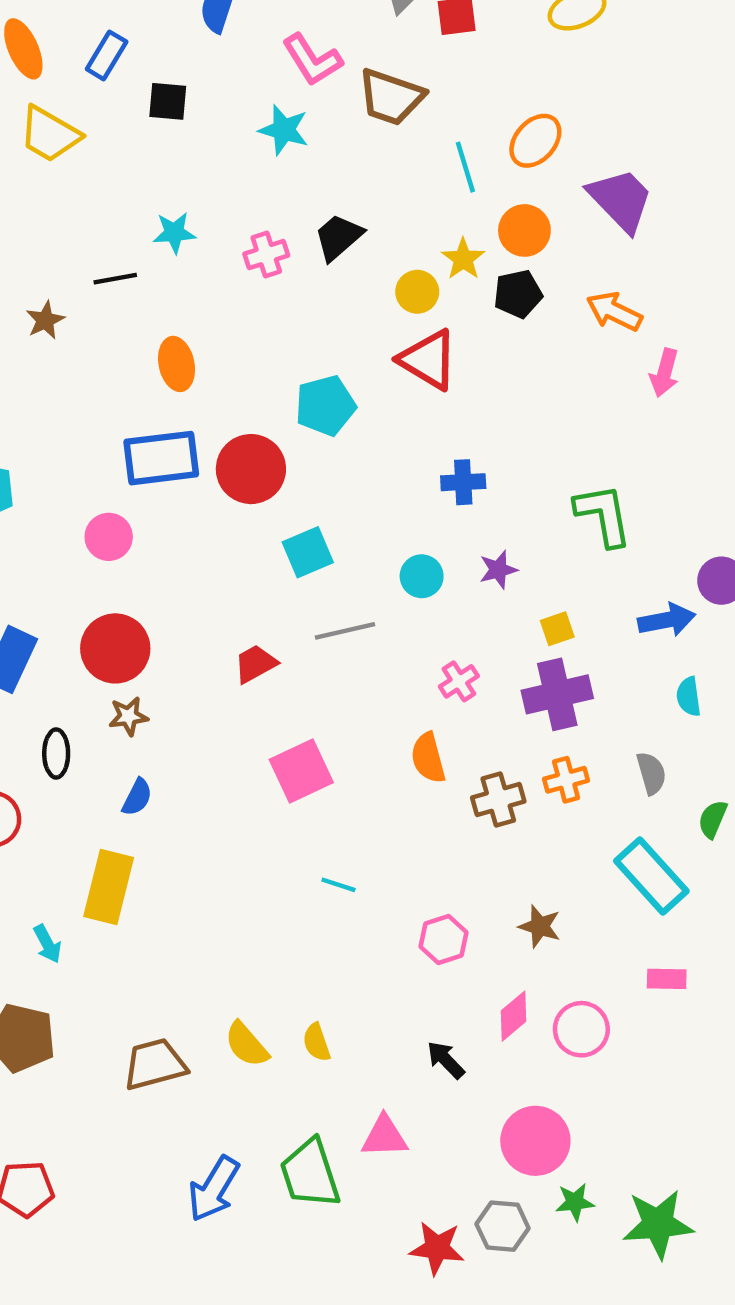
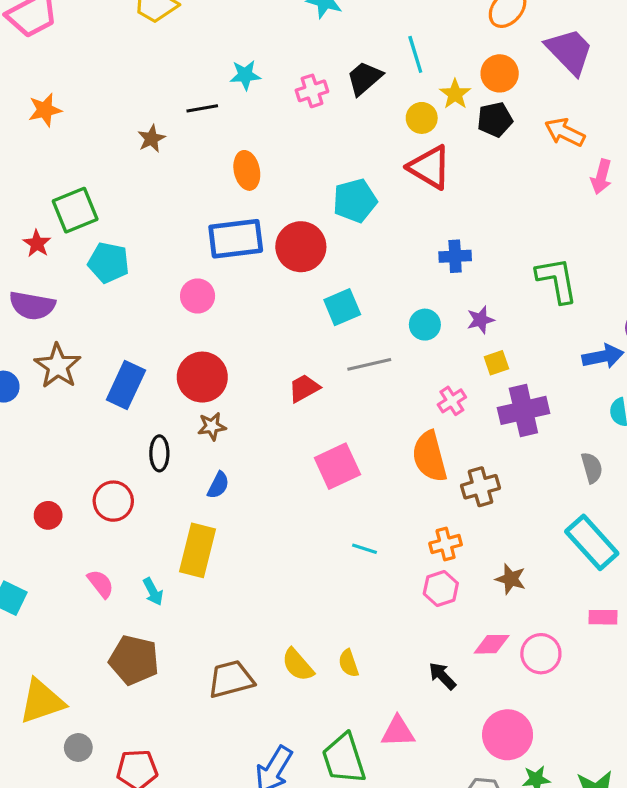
cyan line: (465, 167) -> (415, 54), moved
yellow square: (557, 629) -> (496, 363), moved
orange semicircle: (428, 758) -> (430, 457), size x1.4
orange cross: (566, 780) -> (446, 544), moved
pink diamond: (514, 1016) -> (492, 644), turned 39

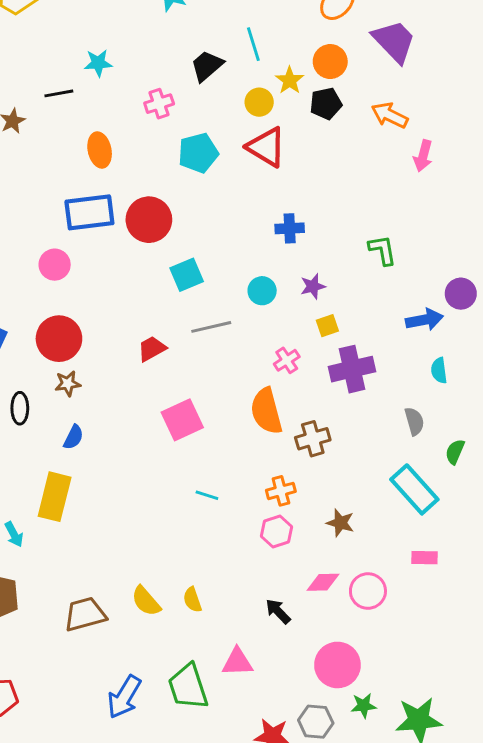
pink cross: (312, 91) -> (159, 104), moved
cyan pentagon: (355, 201) -> (198, 153), moved
green L-shape: (557, 280) -> (382, 250), size x0.7

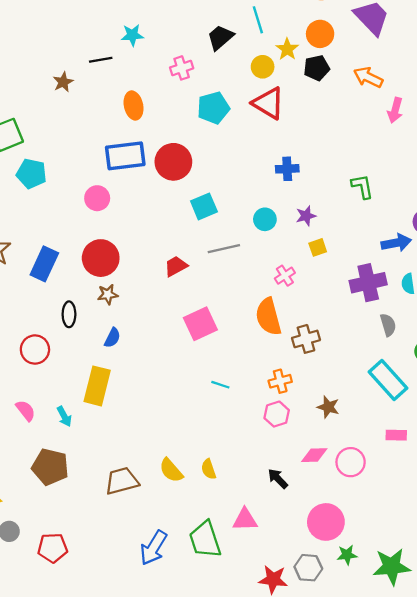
purple cross: (352, 369) -> (368, 283), moved

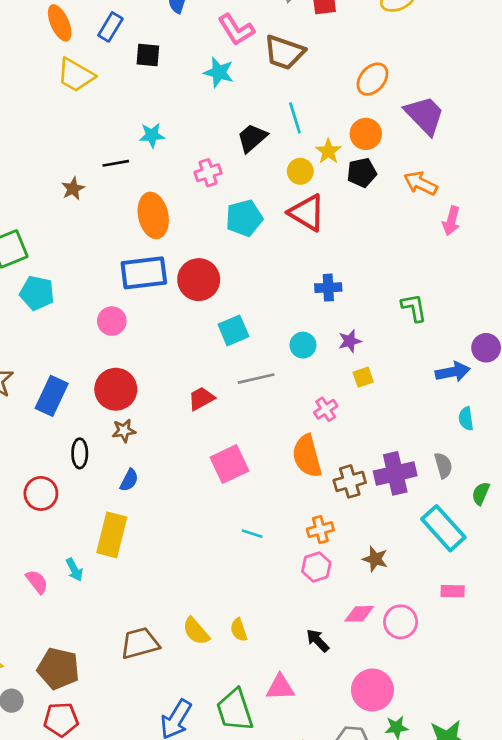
orange ellipse: (134, 105) -> (153, 215), size x1.4
purple cross: (368, 283) -> (395, 473), moved
pink semicircle: (26, 411) -> (37, 582), moved
brown pentagon: (50, 467) -> (58, 669), moved

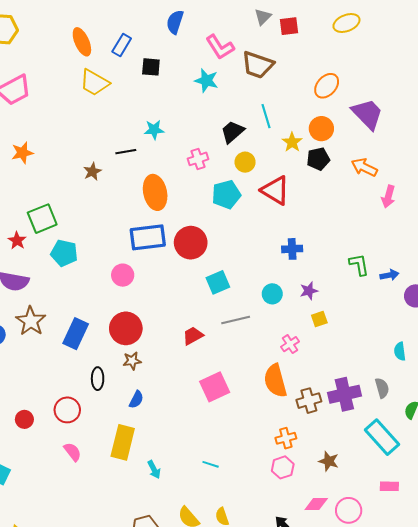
yellow circle: (300, 171) -> (245, 162), moved
blue arrow: (453, 372) -> (389, 275), moved, size x0.7
cyan line: (252, 534) -> (211, 464), moved
cyan arrow: (74, 570) -> (154, 470), moved
pink semicircle: (37, 582) -> (72, 452), moved

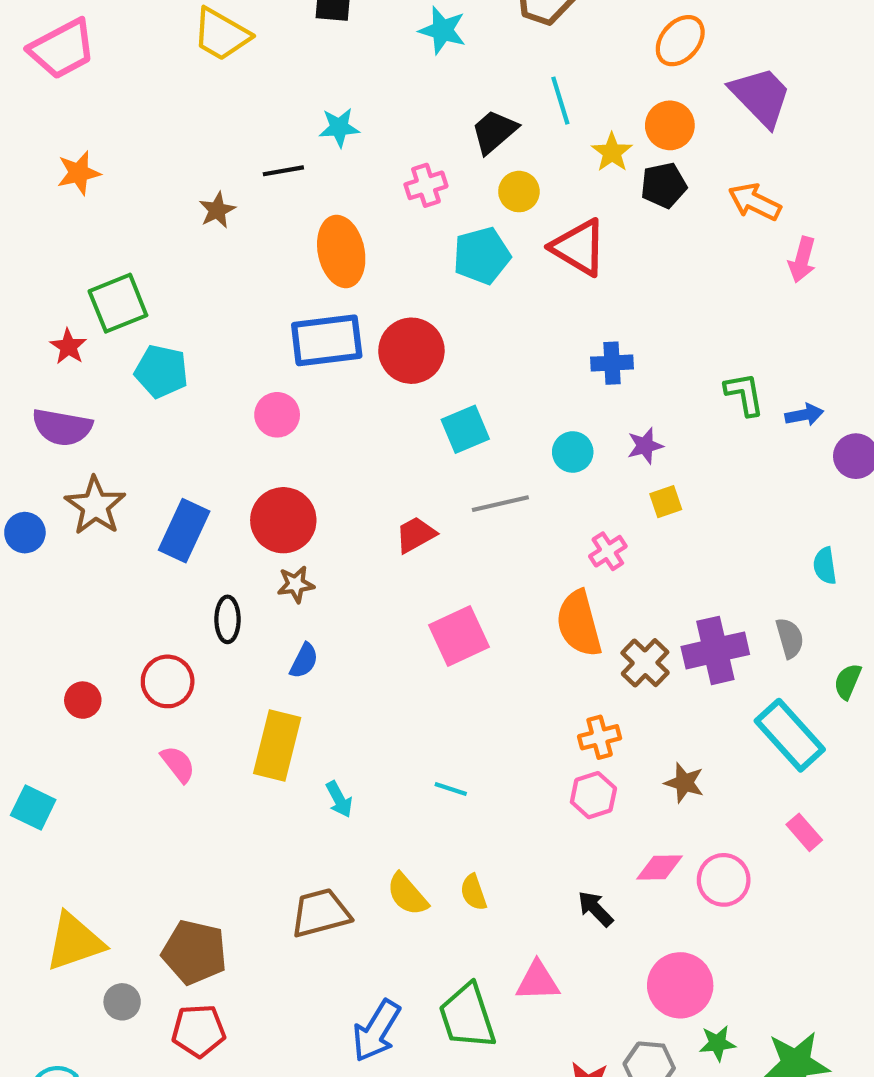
brown cross: (309, 401) -> (645, 663), turned -30
pink rectangle: (389, 486) -> (804, 832), turned 48

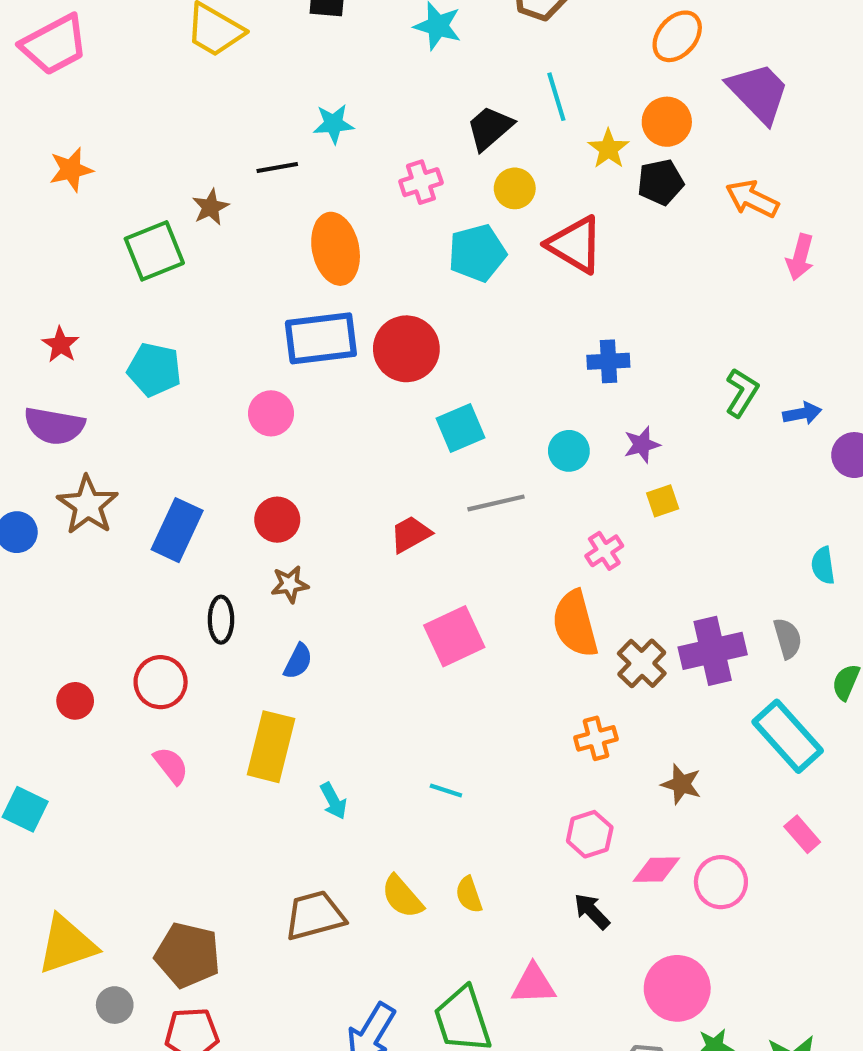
green square: (118, 303) -> (154, 251), moved
green L-shape: (744, 394) -> (742, 393), turned 42
red circle: (283, 520) -> (277, 520), size x0.7
pink hexagon: (593, 795) -> (590, 834), moved

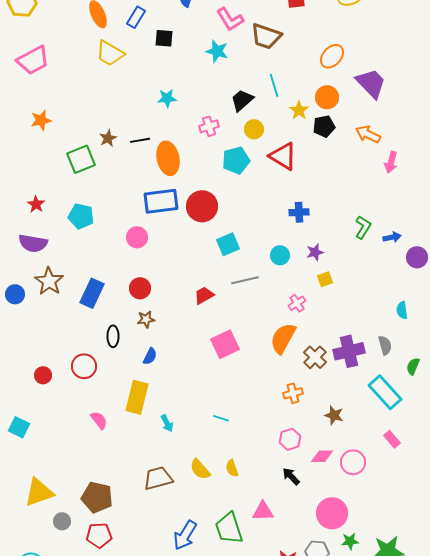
black line: (277, 168) -> (140, 140), moved
orange semicircle: (575, 624) -> (283, 338), turned 44
pink semicircle: (171, 765) -> (99, 420), moved

